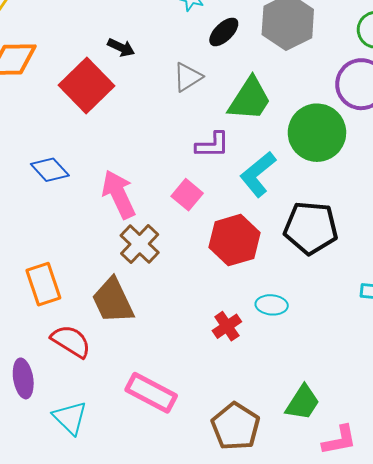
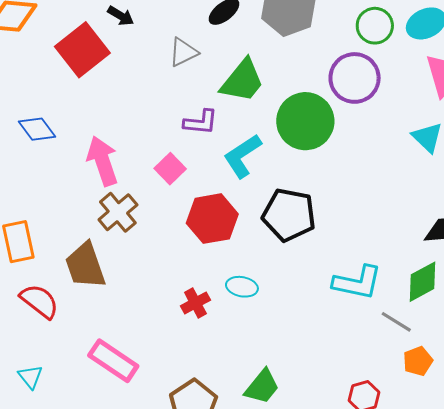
cyan triangle: (70, 418) -> (30, 377), size x0.7

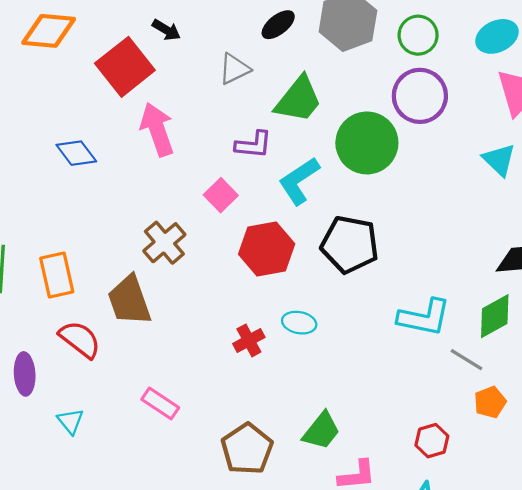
green circle: (375, 26) -> (418, 35), moved
pink arrow: (103, 161) -> (157, 129), moved
pink rectangle: (113, 361) -> (160, 403), size x0.7

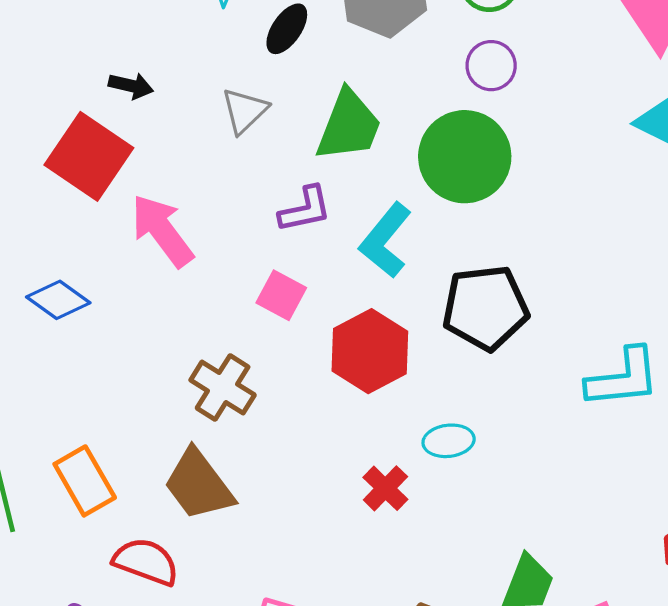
purple circle: (420, 96) -> (491, 66), moved, size x0.6

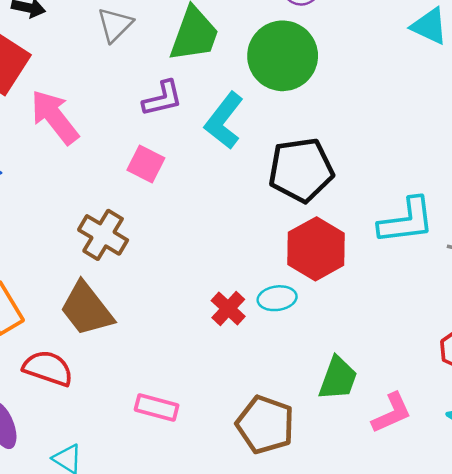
red hexagon: (370, 351) -> (316, 249), moved
cyan ellipse: (449, 441) -> (277, 298), moved

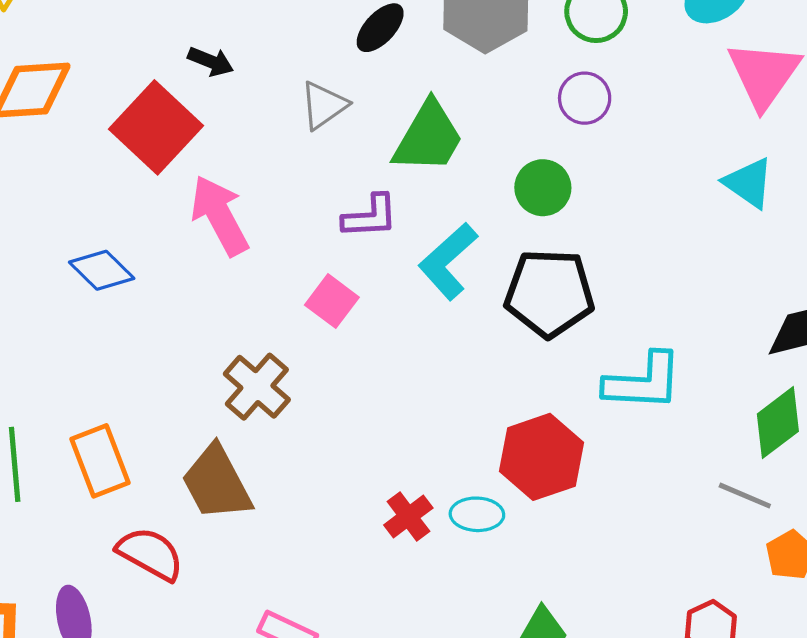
green circle: (283, 56) -> (543, 188), size x0.6
black pentagon: (301, 170) -> (549, 293), moved
cyan L-shape: (406, 221) -> (643, 382), moved

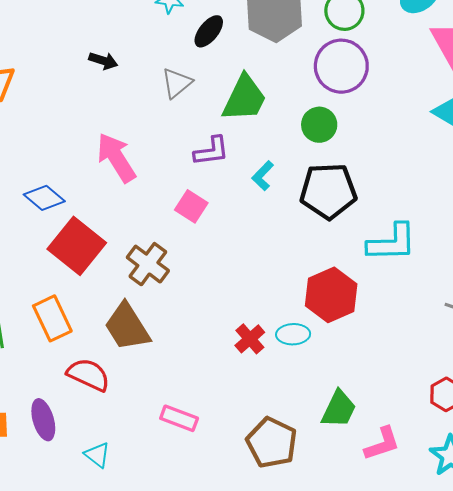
purple circle: (585, 98) -> (341, 66), size x1.6
red square: (156, 127) -> (77, 246), moved
cyan L-shape: (448, 261) -> (263, 176), size x0.6

